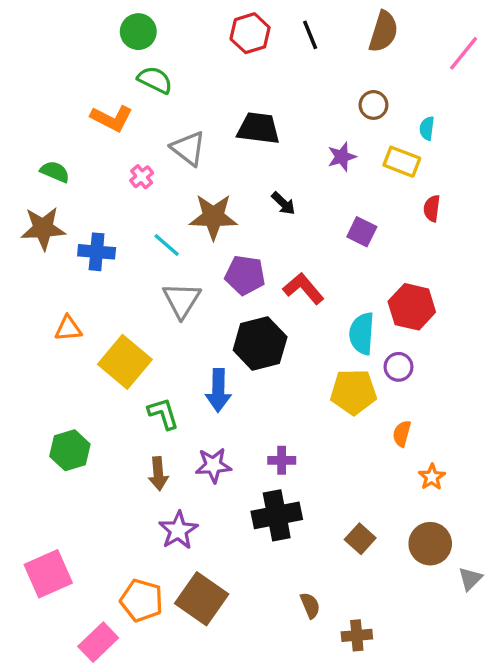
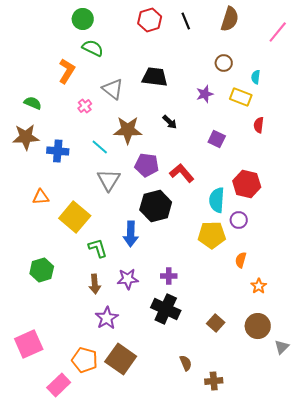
orange L-shape: (112, 118) -> (67, 71), turned -85
black cross: (277, 515) -> (166, 309), turned 36

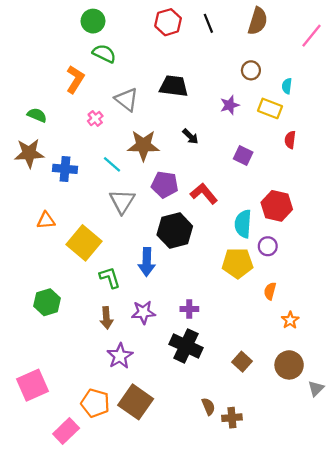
brown cross: (214, 381) -> (232, 418), moved

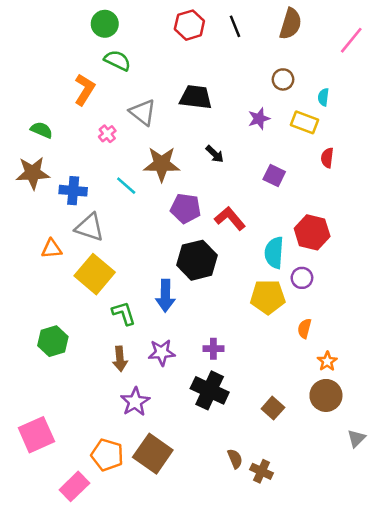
gray triangle: (122, 201) -> (90, 227), moved, turned -44
brown circle: (289, 365) -> (326, 395), moved
brown cross: (232, 418) -> (261, 471), turned 30

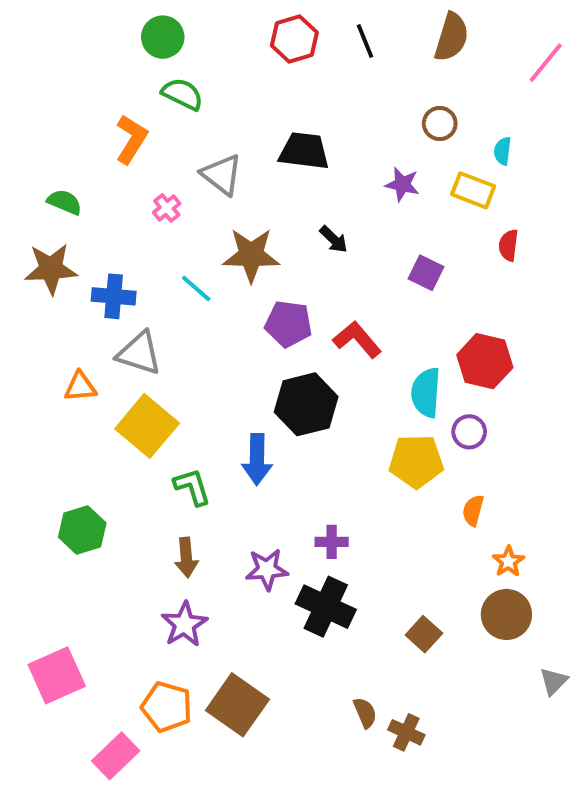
purple star: (259, 119) -> (402, 184), turned 30
purple star: (162, 352) -> (267, 569), moved
purple star: (135, 402) -> (184, 624), moved

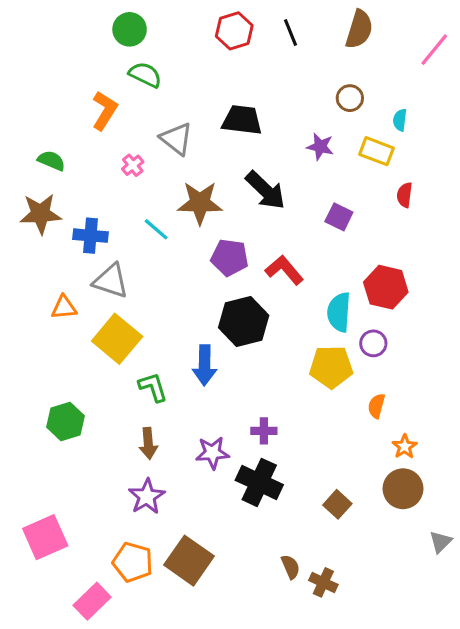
black arrow: (334, 239) -> (266, 190), size x1.8

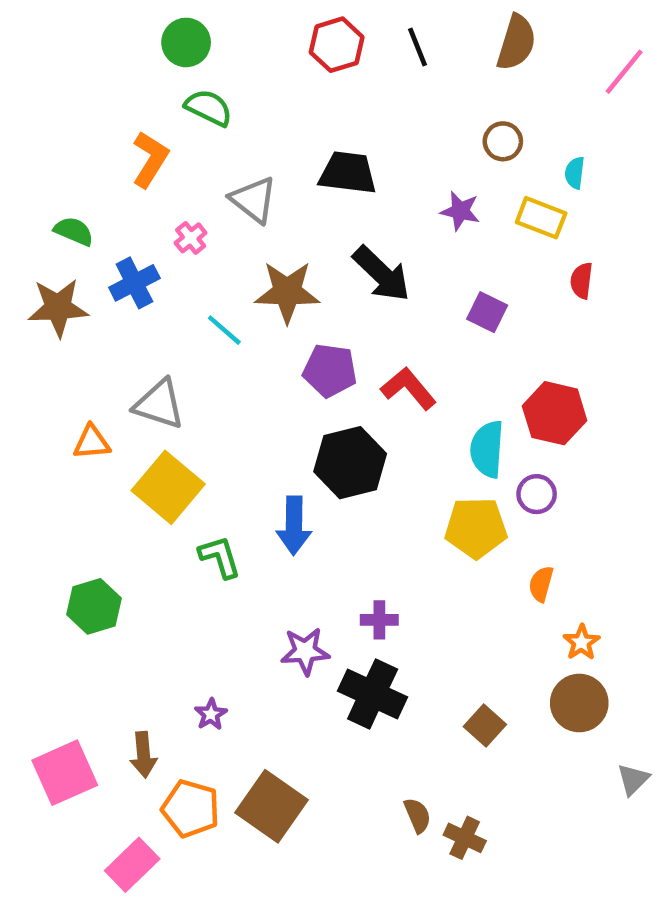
blue cross: (90, 236) -> (134, 283), moved, turned -32
brown arrow: (148, 443) -> (143, 755), moved
purple star: (147, 497) -> (211, 714), size x0.6

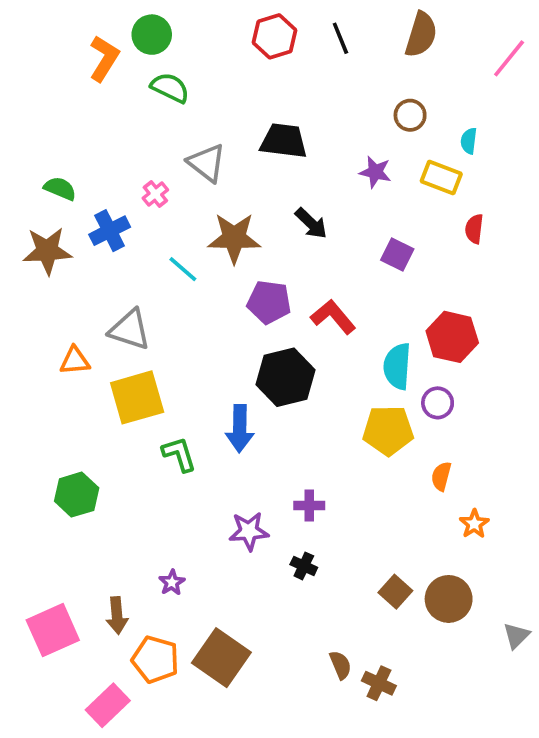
orange L-shape: (150, 159) -> (104, 58), moved
black arrow: (382, 274) -> (311, 223), size x0.7
yellow square: (168, 487) -> (137, 397), turned 34
black cross: (373, 694) -> (304, 566), size x0.5
brown circle: (579, 703) -> (449, 599), moved

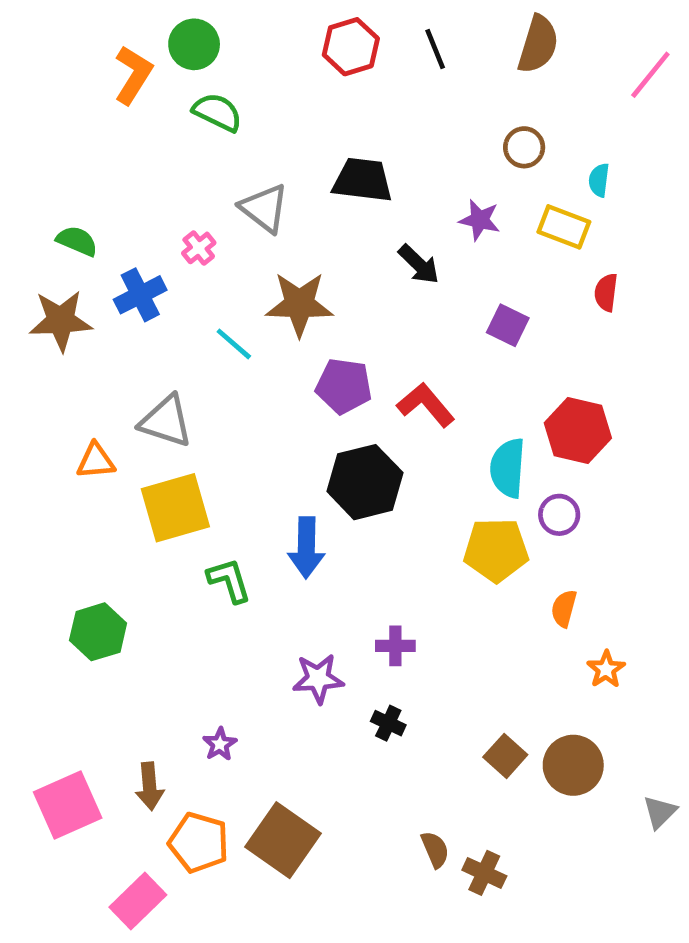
black arrow: (311, 223) -> (419, 264), moved

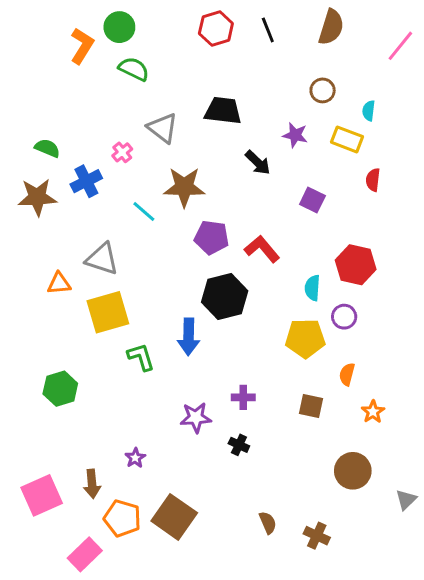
cyan semicircle: (508, 468) -> (312, 288), size x0.7
brown square: (505, 756) -> (311, 406), moved, turned -30
brown cross: (484, 873) -> (317, 536), moved

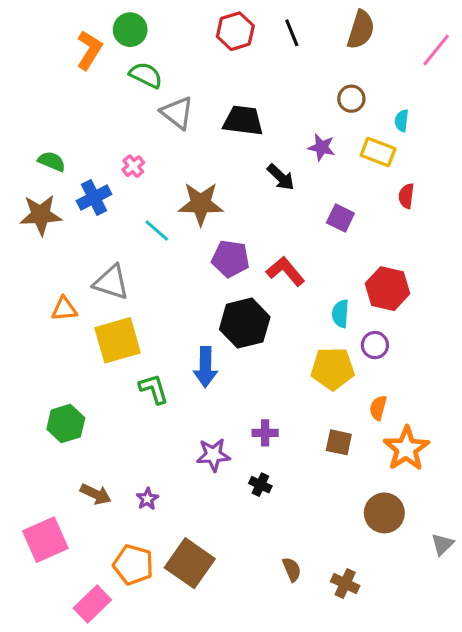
gray triangle: (163, 128) -> (177, 113), moved
orange star: (373, 412) -> (406, 449), size x1.8
brown arrow: (92, 484) -> (96, 494), moved, turned -60

